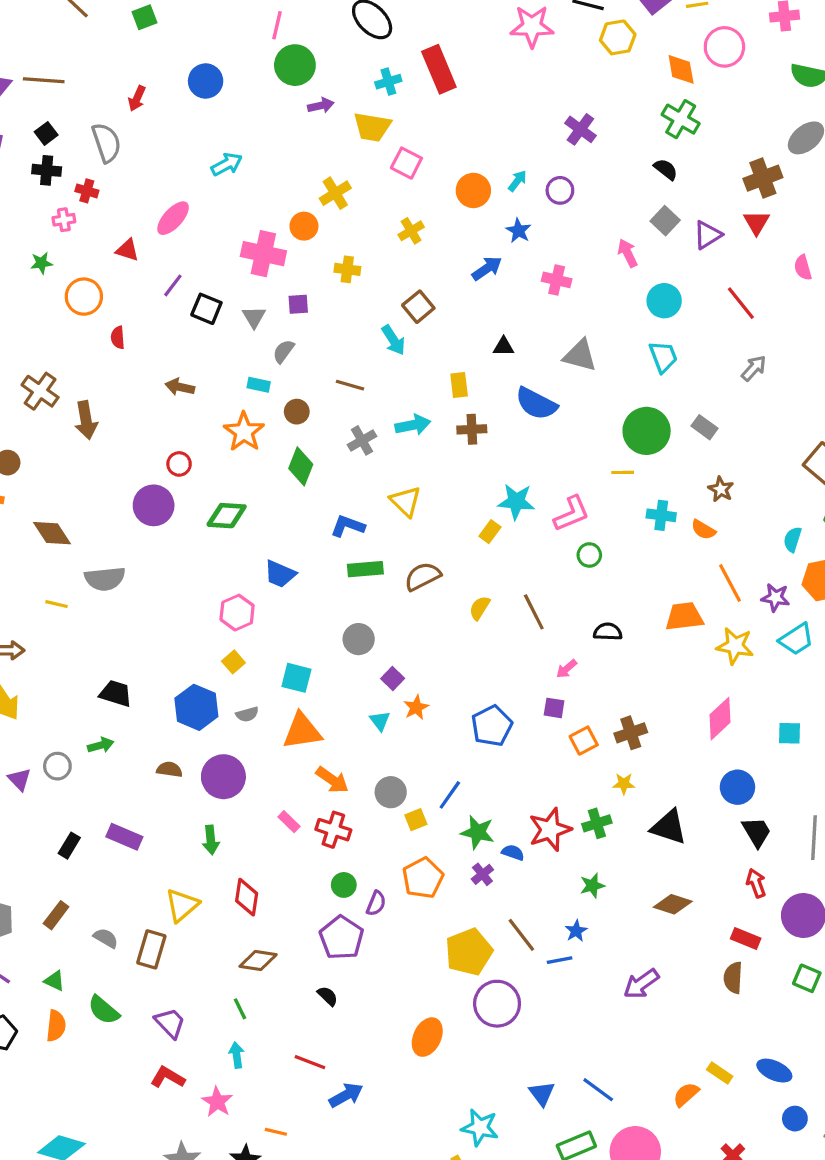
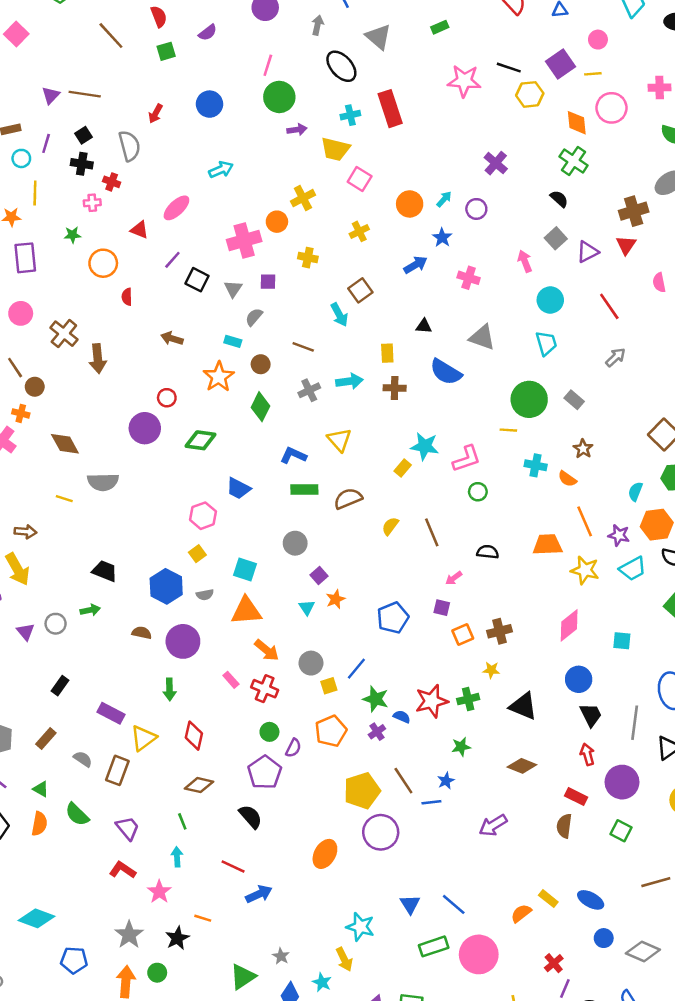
pink cross: (263, 254) -> (244, 240), turned -32
purple rectangle: (124, 837) -> (111, 713), moved
black semicircle: (328, 996) -> (251, 817), size x1.5

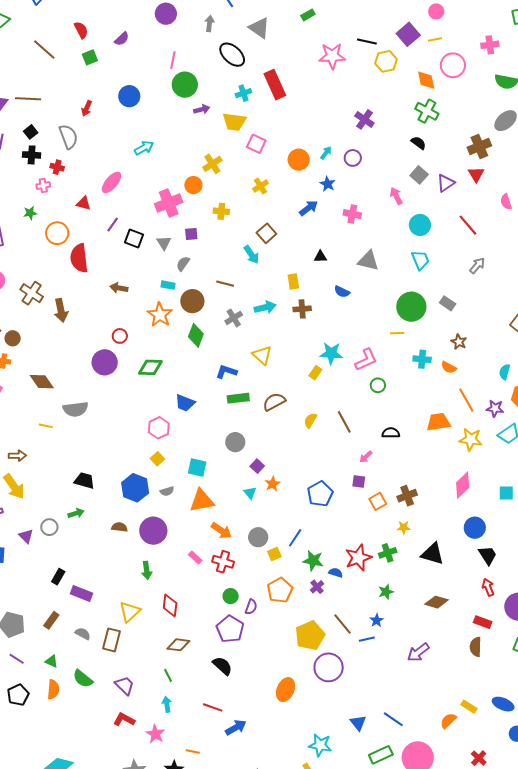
red semicircle: (127, 297) -> (79, 258), size x2.0
brown circle: (261, 364) -> (192, 301), size x1.5
blue semicircle: (446, 372) -> (342, 292), size x0.6
purple rectangle: (111, 713) -> (82, 594), moved

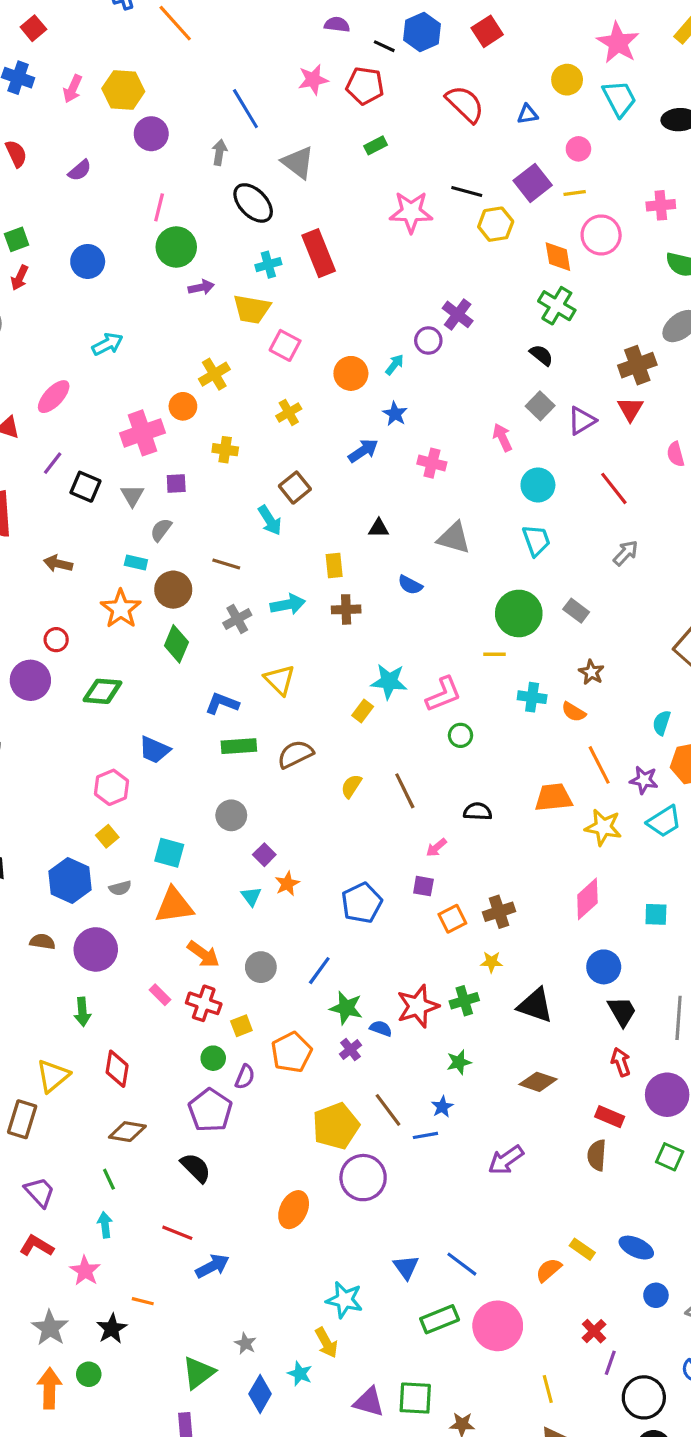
green square: (90, 57) -> (17, 239), moved
purple circle: (353, 158) -> (428, 340), moved
yellow square: (274, 554) -> (241, 1026), moved

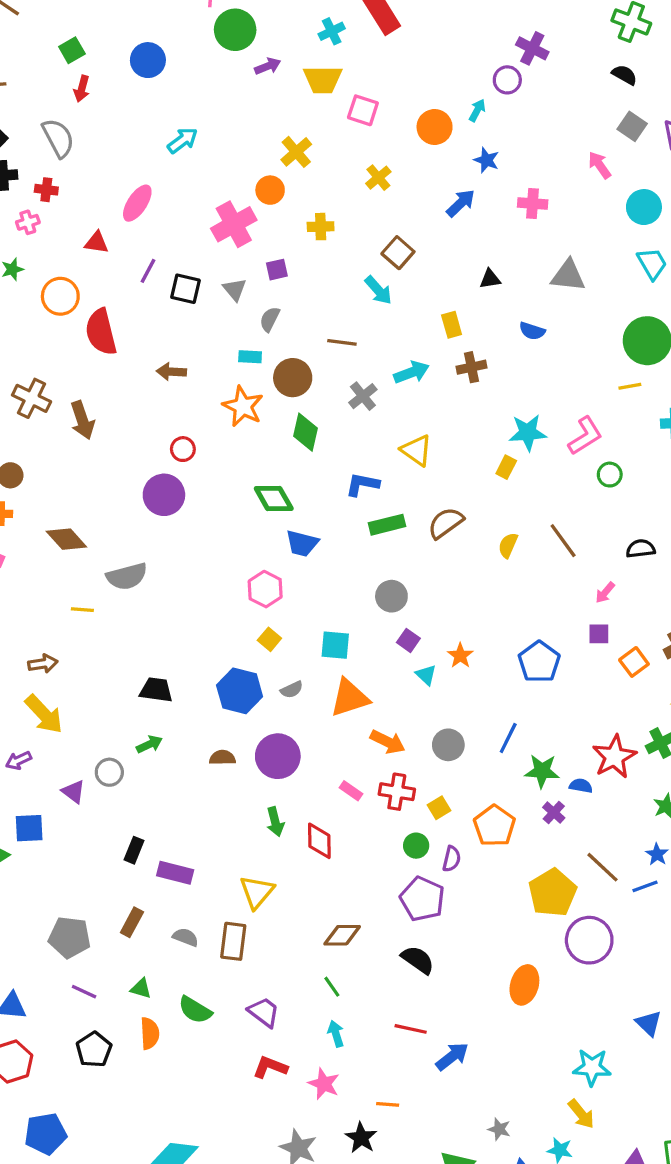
green diamond: (102, 691) -> (274, 498), moved, turned 66
purple square: (264, 855) -> (408, 640), moved
red diamond: (117, 1069) -> (319, 841), moved

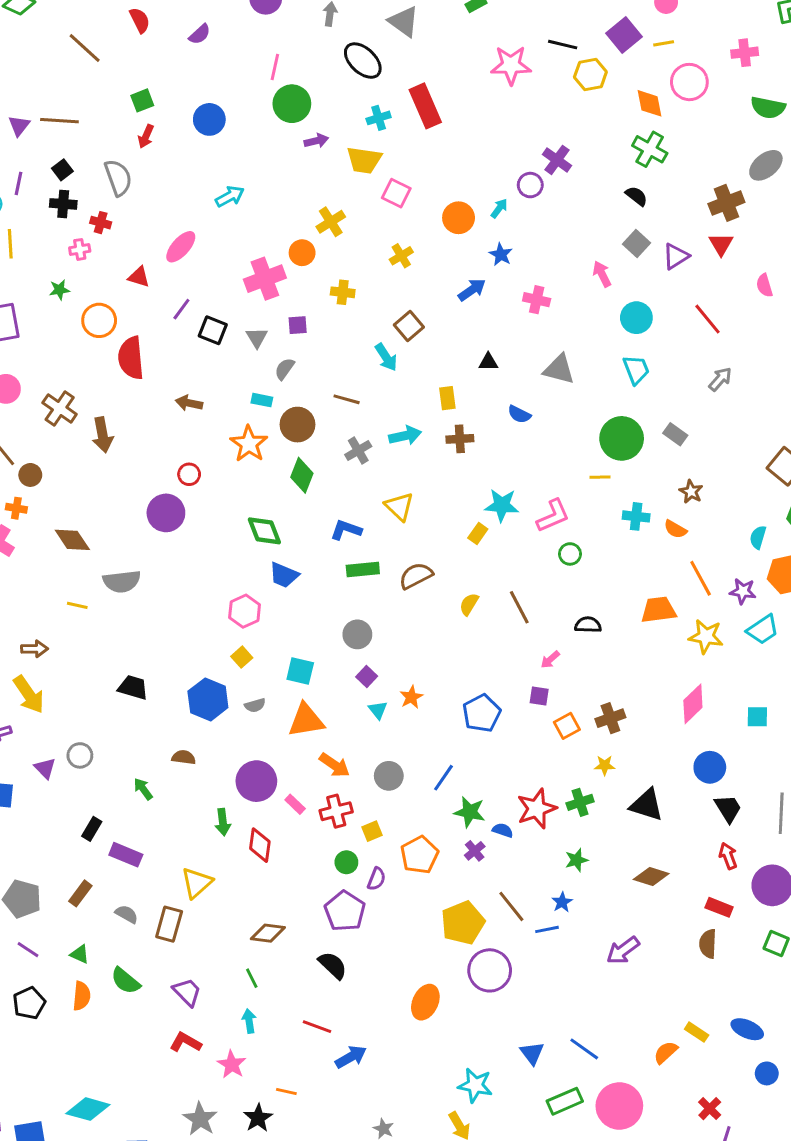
green arrow: (149, 744) -> (143, 789), moved, turned -110
purple circle: (278, 756) -> (256, 781), moved
red cross: (397, 792) -> (336, 811), turned -32

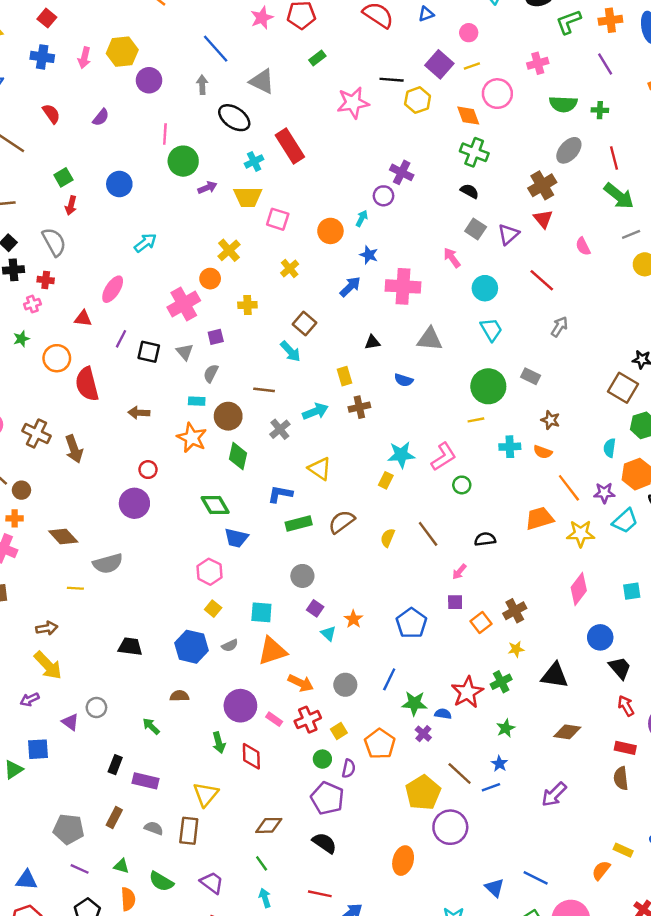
pink cross: (537, 300) -> (403, 286), size x1.6

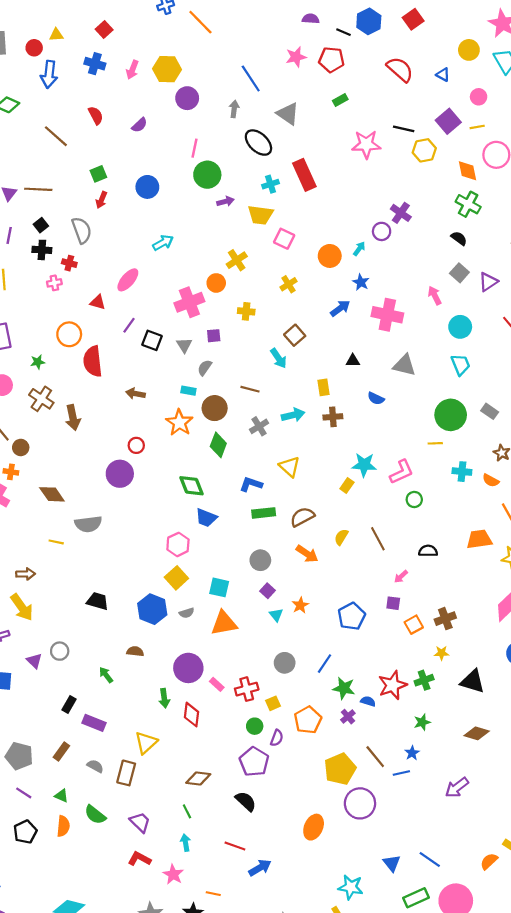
blue triangle: (426, 14) -> (443, 75), turned 40
green star: (21, 339) -> (38, 362), moved
yellow square: (213, 609) -> (176, 578), size x1.5
orange arrow: (301, 683) -> (307, 554), moved

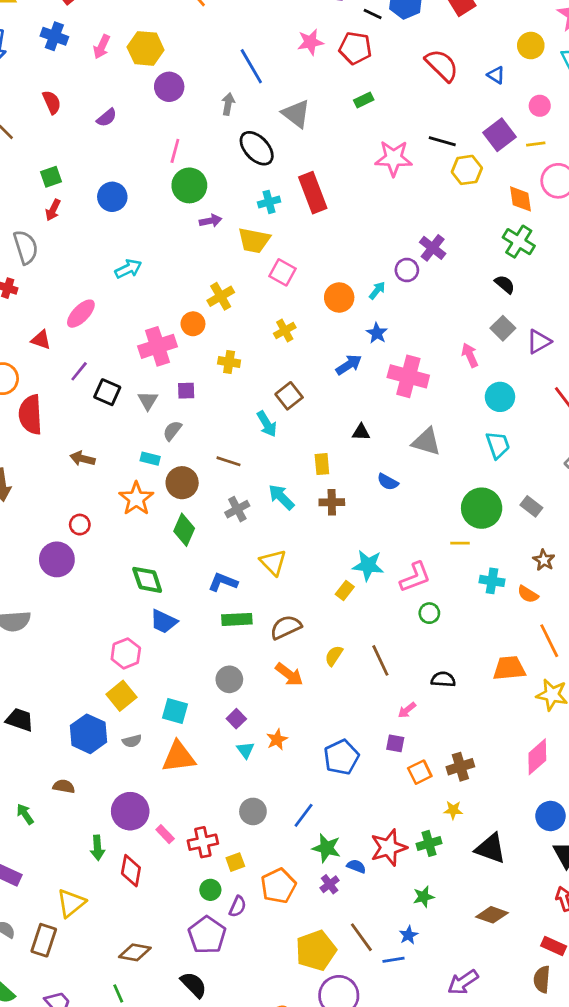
cyan arrow: (293, 415) -> (281, 497), turned -125

